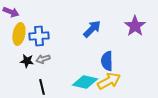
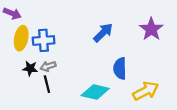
yellow arrow: (109, 81) -> (146, 91), moved
black line: (42, 87) -> (47, 84), moved

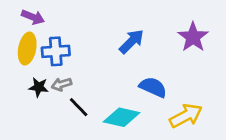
purple arrow: (12, 13) -> (33, 17), moved
blue semicircle: (120, 68) -> (153, 87), turned 115
black line: (47, 84) -> (79, 107), moved, turned -30

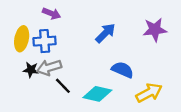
purple arrow: (33, 17) -> (51, 14), moved
purple star: (193, 37) -> (155, 30), turned 30
gray arrow: (61, 84) -> (49, 67), size x1.5

